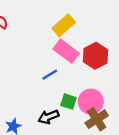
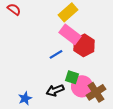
red hexagon: (95, 56) -> (84, 45), moved
pink circle: (91, 102) -> (82, 86), moved

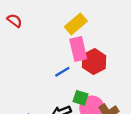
pink rectangle: (70, 34) -> (78, 49), turned 40

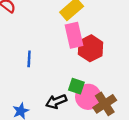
blue line: (62, 72) -> (29, 59), moved, turned -56

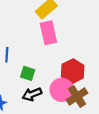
red hexagon: (91, 48) -> (73, 71), moved
green square: (76, 86) -> (28, 73), moved

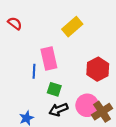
pink rectangle: (48, 33) -> (49, 58), moved
red hexagon: (73, 71) -> (98, 69), moved

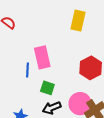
yellow rectangle: (72, 27) -> (78, 21), moved, turned -36

